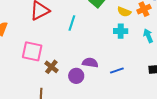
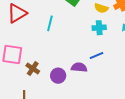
purple semicircle: (90, 63) -> (79, 67), moved
blue line: (117, 70) -> (96, 55), moved

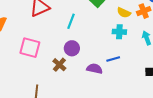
brown cross: (33, 68) -> (59, 65), moved
purple circle: (58, 76) -> (72, 48), moved

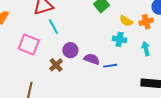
cyan line: (71, 21) -> (53, 27), moved, turned -56
purple semicircle: (95, 69) -> (92, 59), moved

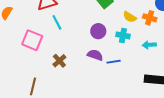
orange cross: (146, 22) -> (150, 18), turned 32
cyan arrow: (146, 49) -> (149, 45), turned -80
purple circle: (70, 50) -> (98, 31), moved

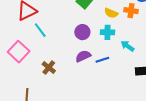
pink square: (32, 40) -> (19, 52), turned 30
cyan arrow: (149, 45) -> (127, 46), moved, turned 48
purple semicircle: (95, 55) -> (83, 56), turned -35

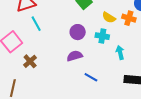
cyan arrow: (127, 46) -> (120, 53), turned 32
blue line: (102, 60) -> (91, 77), moved, turned 40
brown cross: (49, 68) -> (30, 61), moved

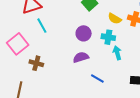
cyan arrow: (120, 53) -> (117, 53), moved
brown cross: (30, 61) -> (36, 63), turned -32

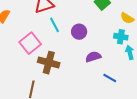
purple circle: (84, 33) -> (79, 32), moved
brown cross: (36, 63) -> (49, 63), size x1.5

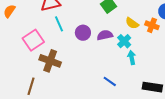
cyan cross: (121, 37) -> (124, 41), turned 32
purple semicircle: (93, 57) -> (105, 35), moved

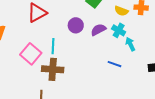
cyan line: (59, 24) -> (53, 46), moved, turned 42
purple circle: (83, 33) -> (76, 25), moved
blue line: (110, 81) -> (115, 64), moved

